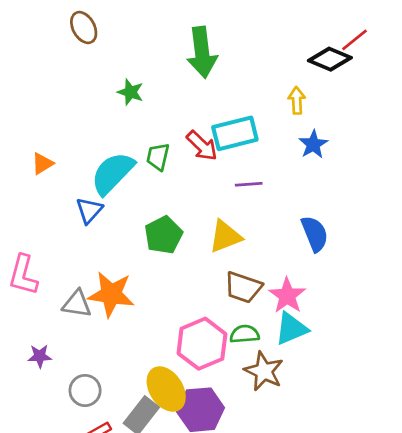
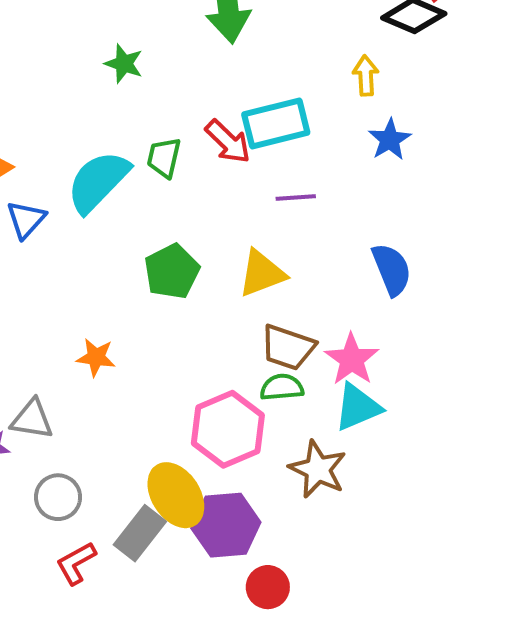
blue triangle: (89, 210) -> (26, 219), moved
orange star: (111, 294) -> (96, 357), size x0.6
gray triangle: (77, 304) -> (32, 419), moved
green semicircle: (245, 334) -> (282, 387), moved

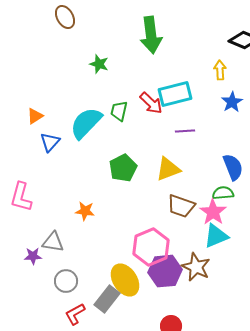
green semicircle: (282, 387) -> (223, 193), moved
purple hexagon: (226, 525) -> (165, 271), moved

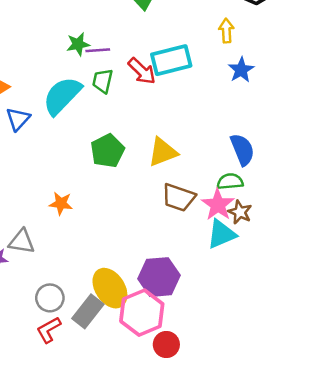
green star: (99, 64) -> (78, 44), moved, turned -30
purple line: (185, 131) -> (98, 50), moved
pink hexagon: (151, 247) -> (142, 313), moved
brown star: (196, 267) -> (240, 212), moved, size x0.7
gray circle: (66, 281) -> (50, 298), moved

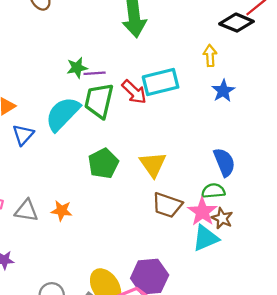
green trapezoid: (103, 81) -> (99, 101), size x1.6
yellow triangle: (163, 152) -> (153, 164), turned -44
gray triangle: (22, 242) -> (26, 211), moved

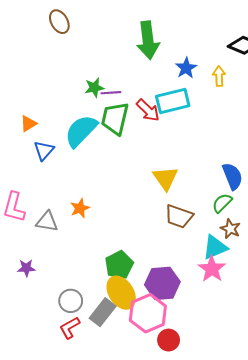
blue star: (223, 91) -> (186, 68), moved
green pentagon: (103, 163) -> (119, 265), moved
green semicircle: (213, 191) -> (222, 203), turned -40
orange star: (62, 211) -> (80, 208), moved, turned -30
pink star: (202, 212) -> (212, 269), moved

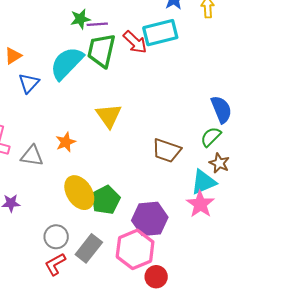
yellow triangle: (165, 178) -> (109, 116), moved
yellow ellipse: (121, 293) -> (79, 193), moved

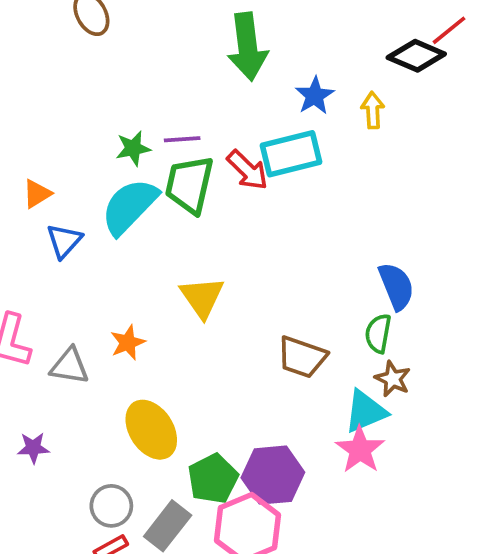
green star: (80, 19) -> (133, 148), moved
green semicircle: (211, 137) -> (378, 333), turned -35
green pentagon: (106, 200) -> (213, 479), moved

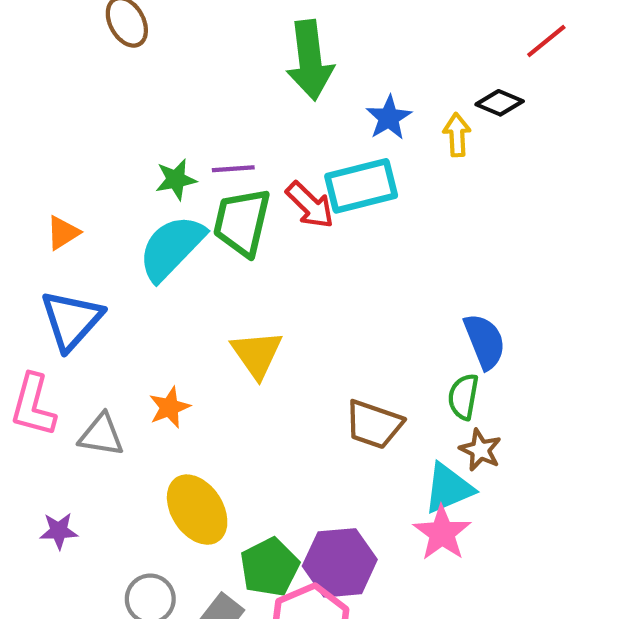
black diamond: (416, 56) -> (500, 103), moved, size x0.7
blue triangle: (64, 241) -> (71, 320), moved, size x1.5

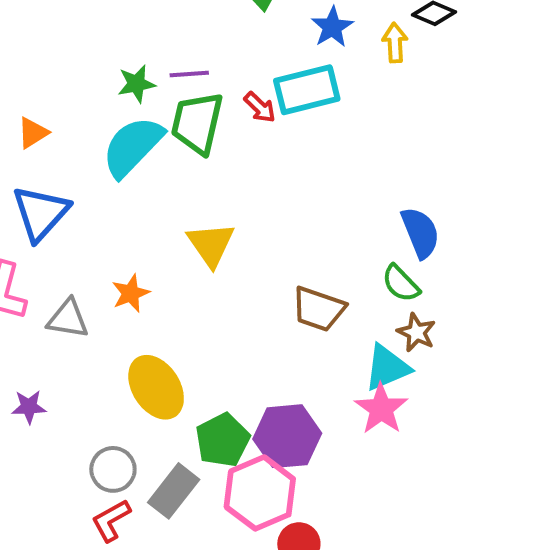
red arrow: (310, 205) -> (260, 107), size x0.7
green semicircle: (463, 397) -> (401, 283), turned -54

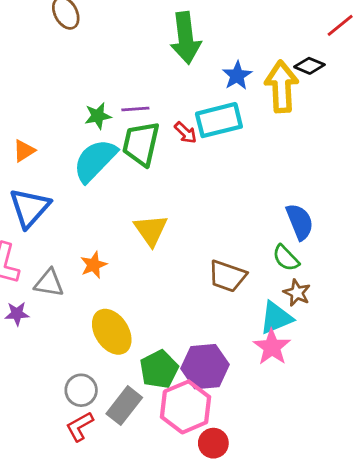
yellow arrow: (395, 43) -> (282, 87), size x1.8
purple star: (29, 407) -> (17, 314), moved

